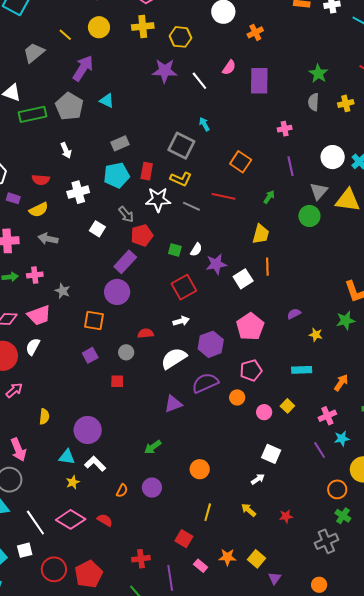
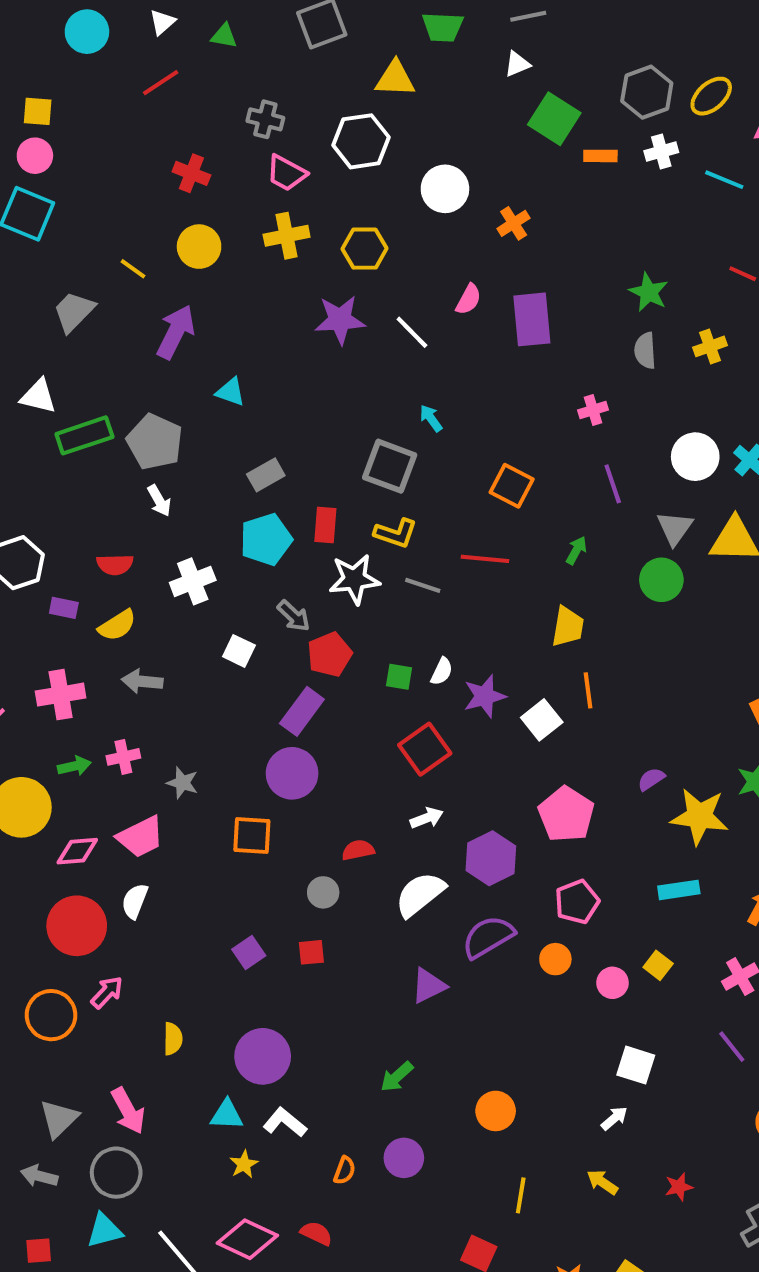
gray pentagon: (69, 106) -> (155, 442), moved
yellow star: (316, 335) -> (699, 816), size x2.0
purple square: (90, 355) -> (249, 952), moved

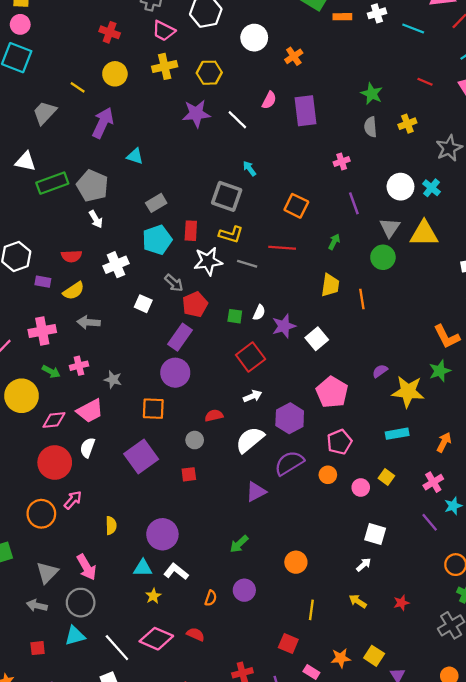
orange line: (588, 690) -> (362, 299), moved
green arrow: (74, 766) -> (51, 372), turned 42
purple square: (249, 952) -> (141, 456), moved, size x1.8

